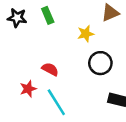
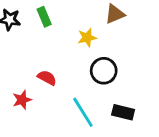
cyan line: (56, 102) -> (83, 112), moved

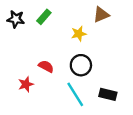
green rectangle: (44, 17) -> (44, 17), turned 64
black circle: (104, 71) -> (81, 65), moved

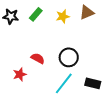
yellow star: (79, 34) -> (63, 16), moved
cyan line: (75, 94) -> (64, 83), turned 70

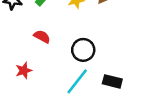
red semicircle: (38, 58) -> (42, 37), moved

